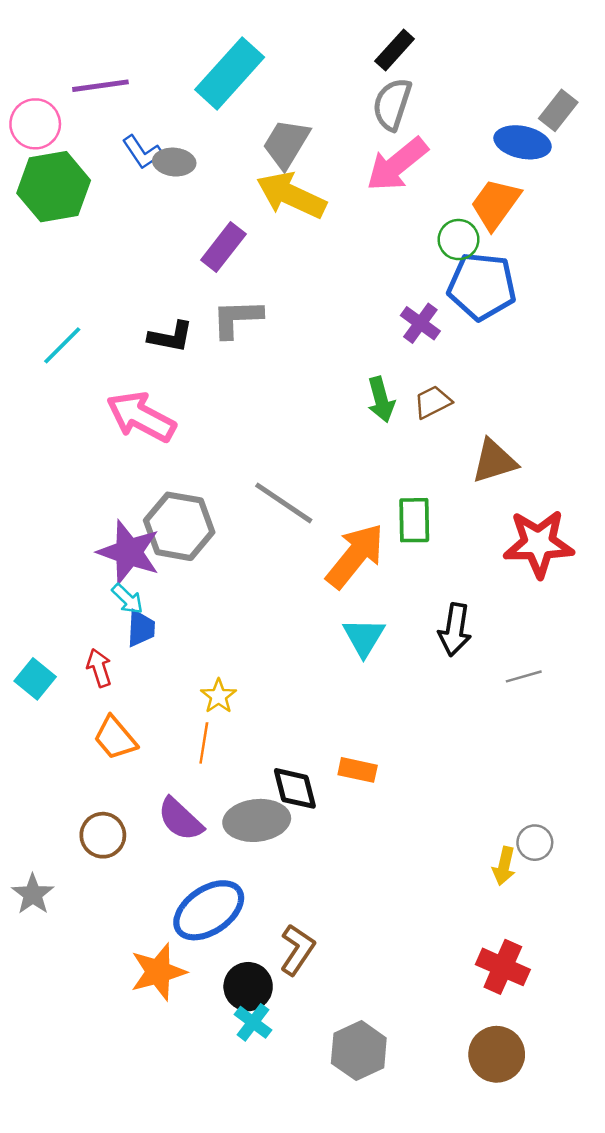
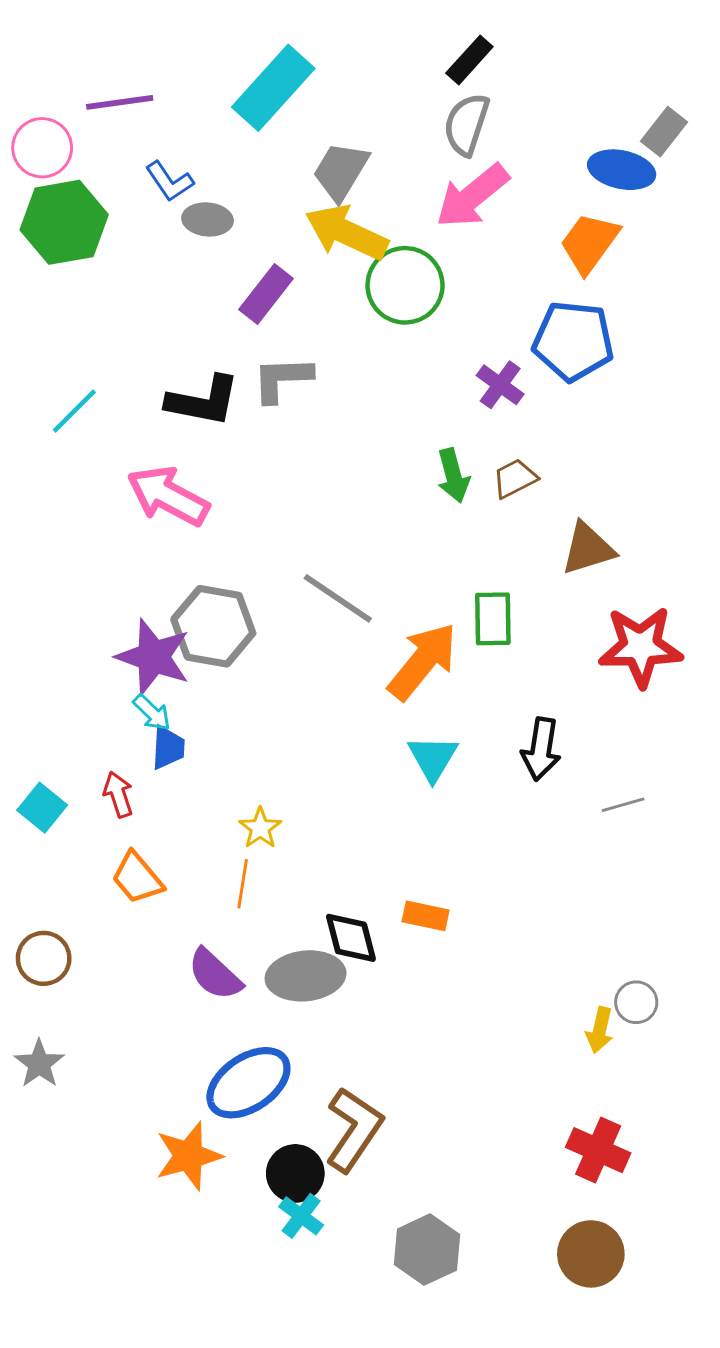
gray ellipse: (174, 162) -> (208, 219), moved
green circle: (459, 240) -> (405, 285), moved, size x1.6
black L-shape: (171, 337) -> (203, 401), size x1.4
brown circle: (103, 835) -> (44, 958), moved
brown L-shape: (297, 950) -> (354, 1130), size x1.4

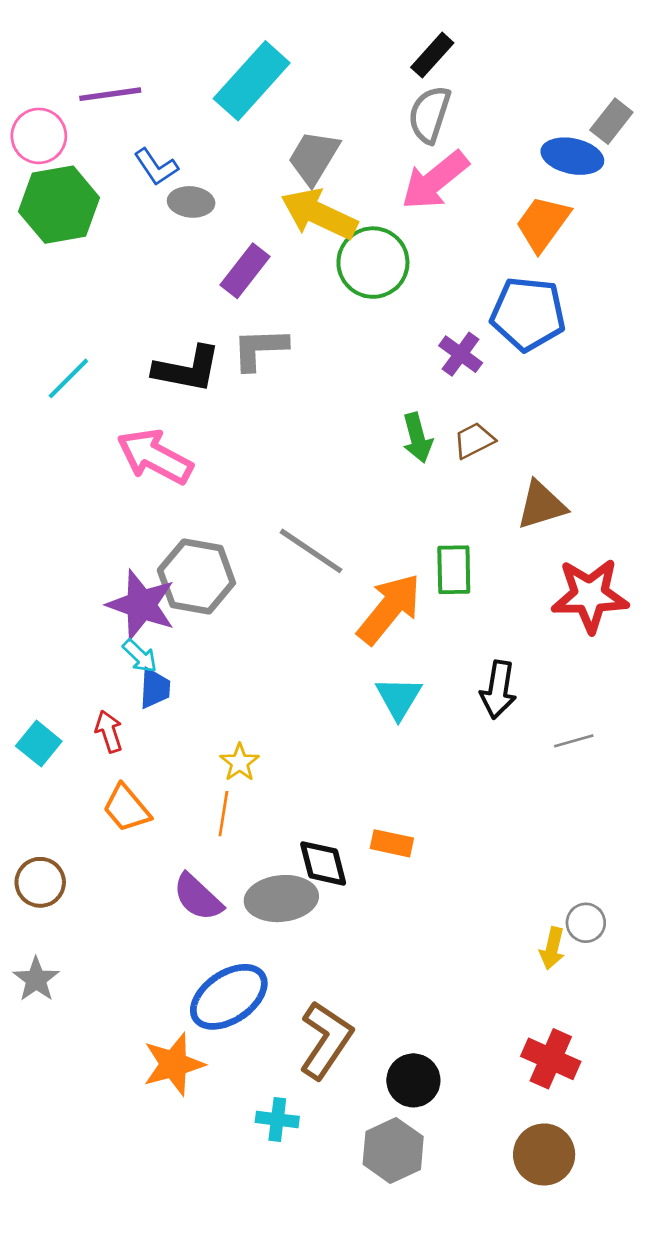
black circle: (295, 1173) -> (413, 1080), moved
cyan cross: (301, 1216) -> (277, 1119), turned -30

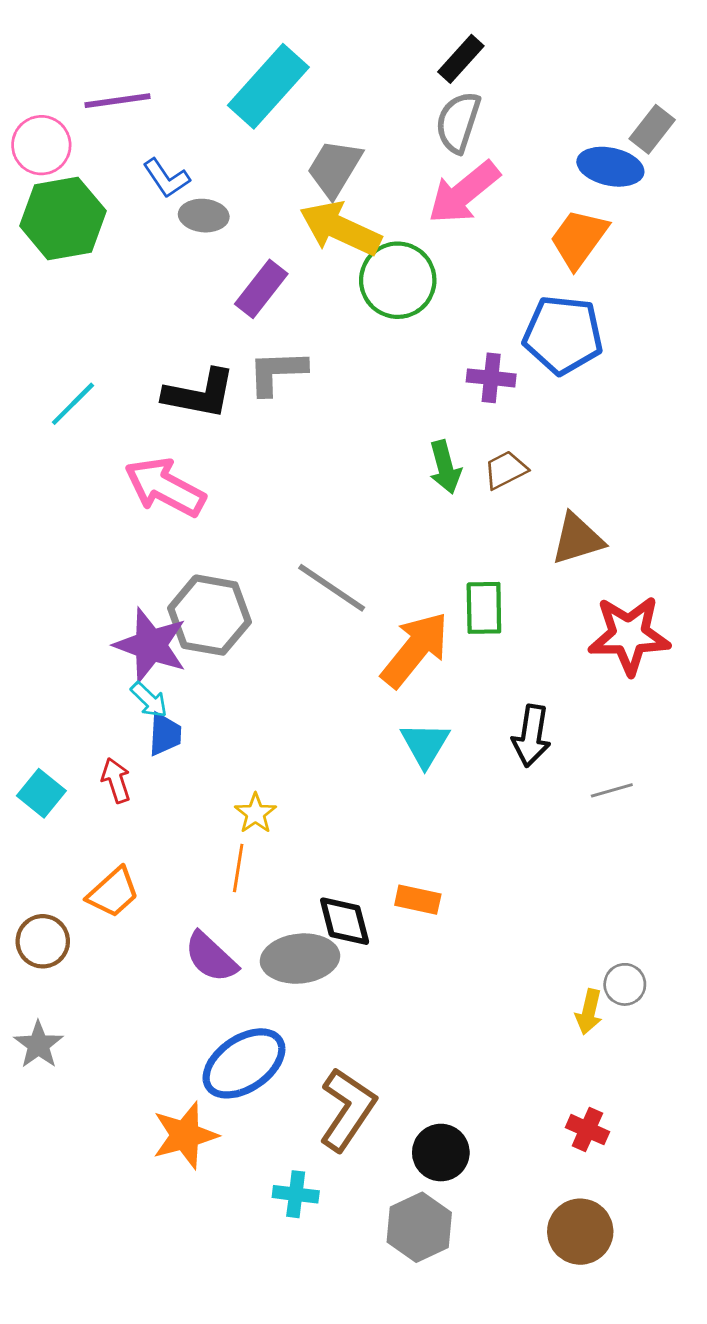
purple cross: (461, 354) -> (491, 378), turned -30
orange trapezoid: (126, 808) -> (113, 892), moved, turned -92
red cross: (551, 1059) -> (587, 1130), size x0.7

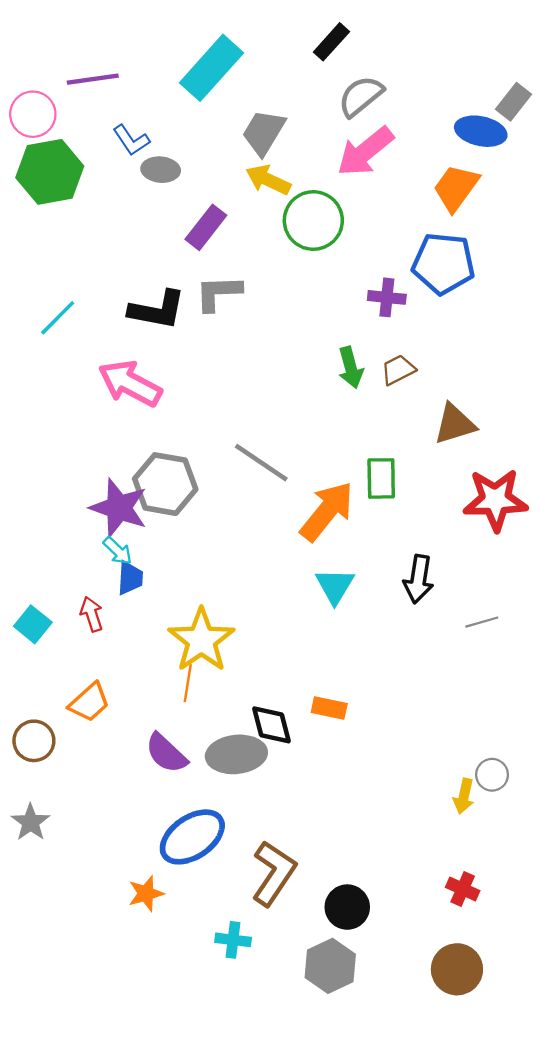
black rectangle: (461, 59) -> (331, 42), moved
gray semicircle: (458, 122) -> (361, 96), turned 33
yellow arrow: (340, 228) -> (268, 180), size x0.7
yellow star: (255, 813) -> (201, 640), size x2.0
orange star: (185, 1135) -> (146, 894), size x0.7

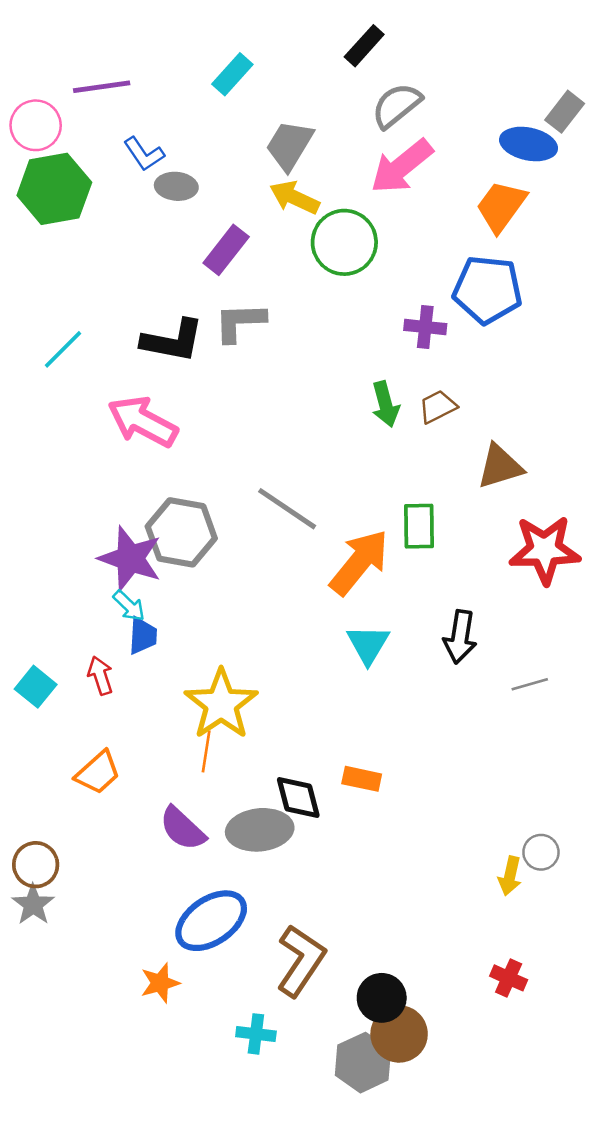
cyan rectangle: (212, 68) -> (232, 74), size x0.6
brown circle: (34, 741) -> (36, 865), moved
brown circle: (457, 969) -> (399, 1034), moved

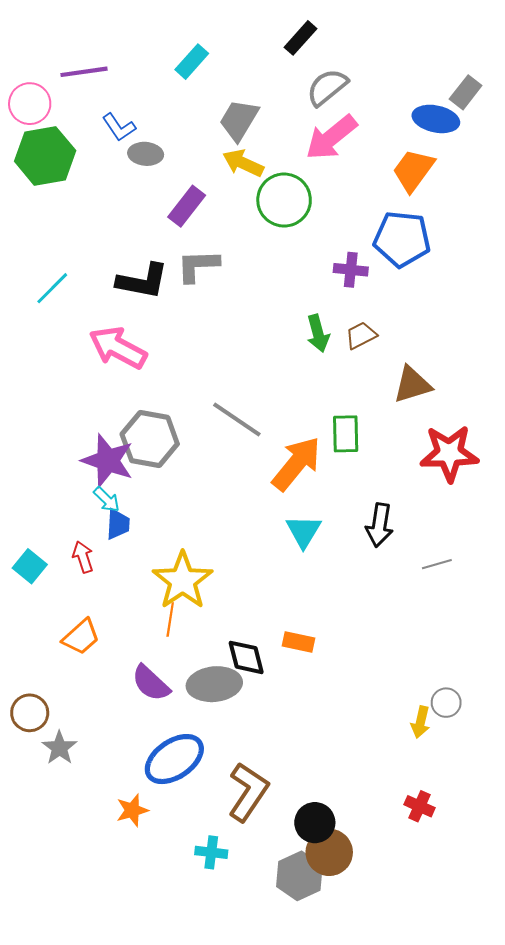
gray star: (33, 905) -> (59, 748), moved

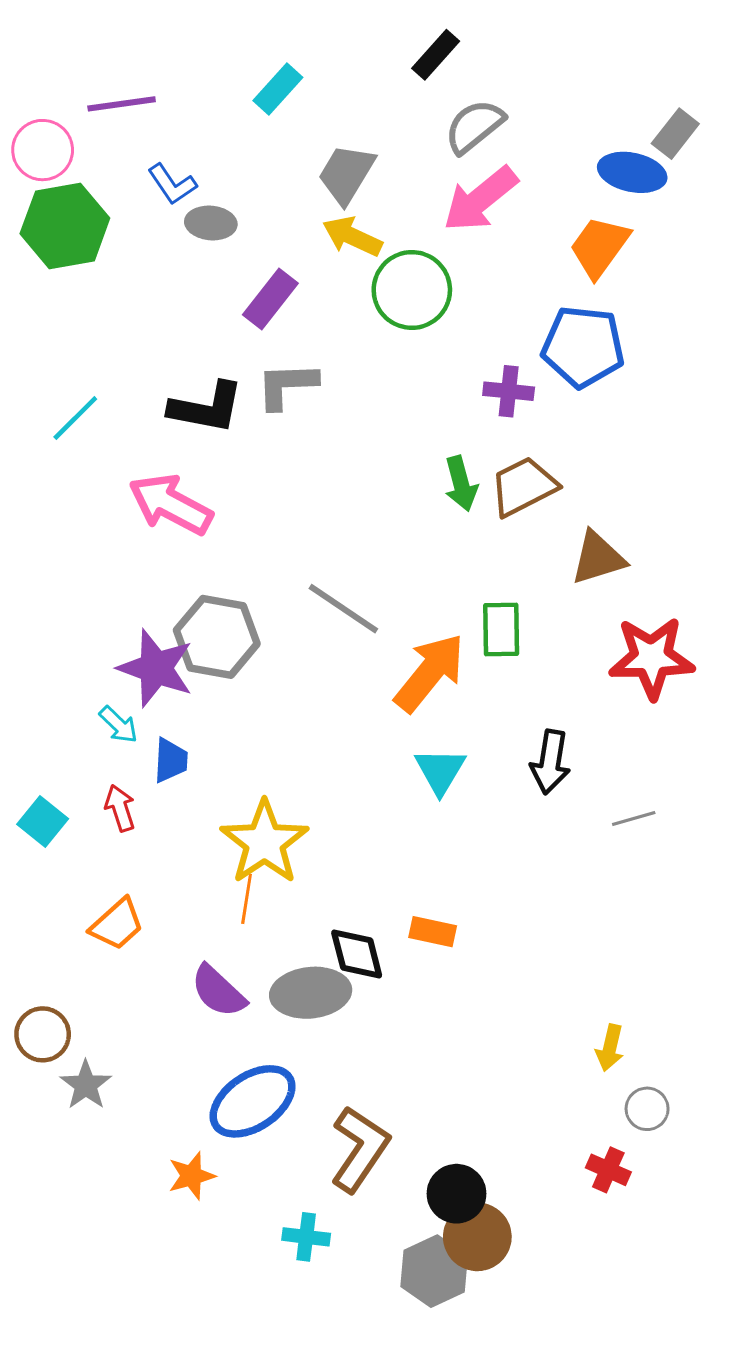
brown trapezoid: (361, 335) -> (523, 487), size x1.5
cyan arrow: (107, 500) -> (119, 725), moved
gray circle: (446, 703) -> (647, 1109), moved

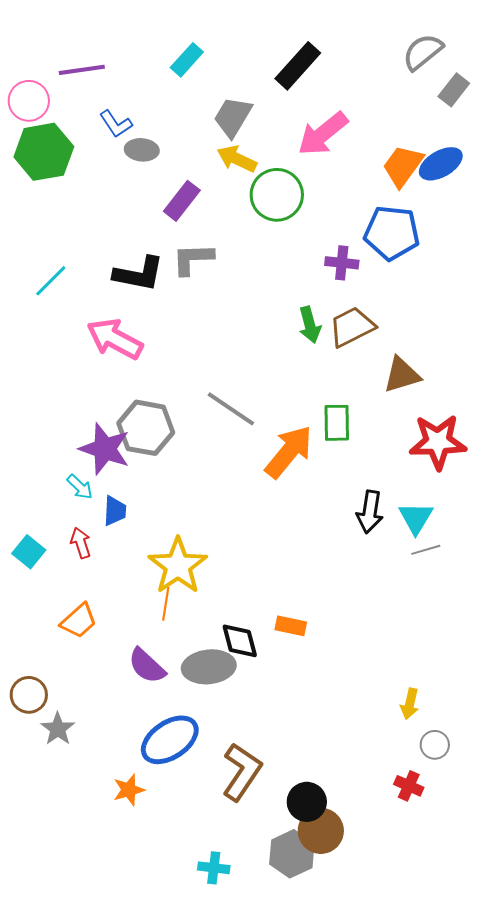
black rectangle: (436, 55) -> (298, 66), moved, size x1.4
gray semicircle: (474, 126) -> (423, 52), moved
blue ellipse: (632, 172) -> (441, 164), moved, turned -42
cyan triangle: (440, 771) -> (416, 518), moved
cyan cross: (306, 1237) -> (214, 868), moved

